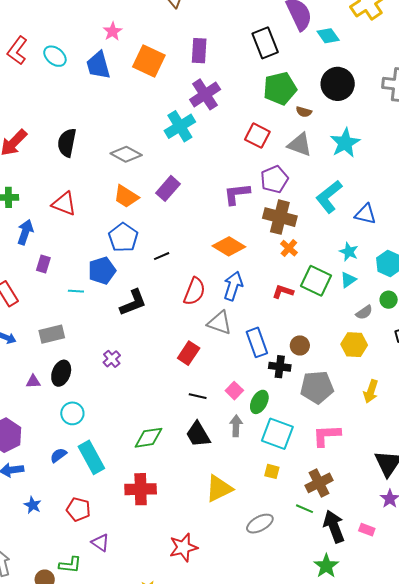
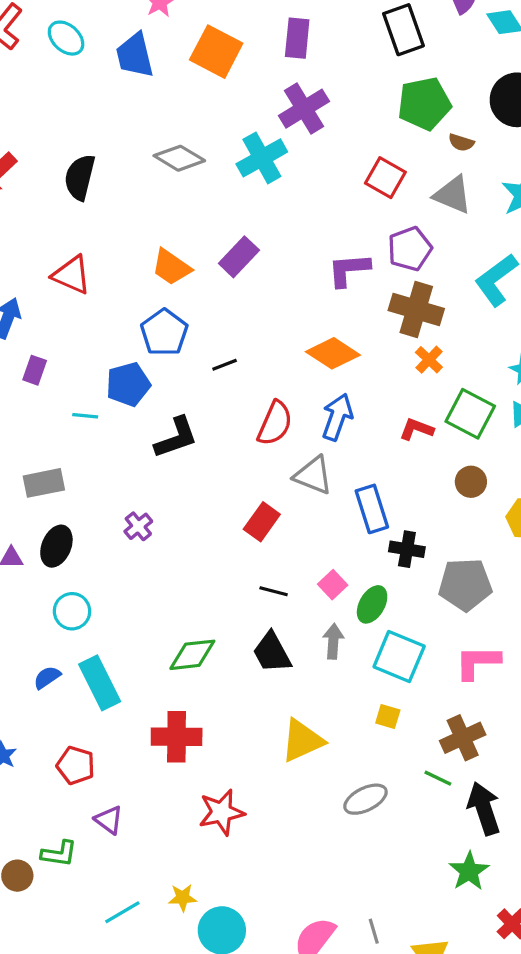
gray diamond: (126, 154) -> (179, 158), moved
brown circle: (300, 345) -> (471, 482), moved
red star: (183, 547) -> (221, 812), moved

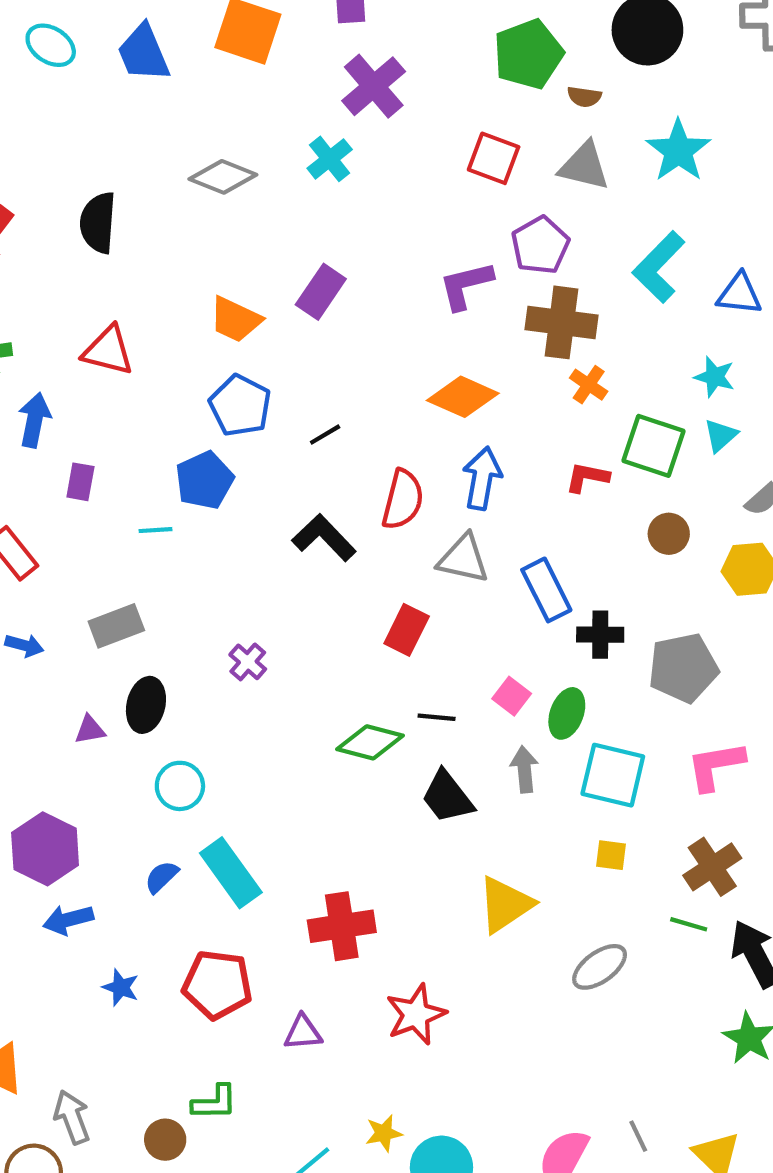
cyan cross: (262, 158) -> (330, 159), size x0.7
black L-shape: (176, 438) -> (324, 538), moved, turned -105
green diamond: (192, 655) -> (370, 742), moved, turned 30
red pentagon: (76, 765) -> (217, 985), size x1.4
purple triangle: (109, 820) -> (303, 1033), moved, turned -32

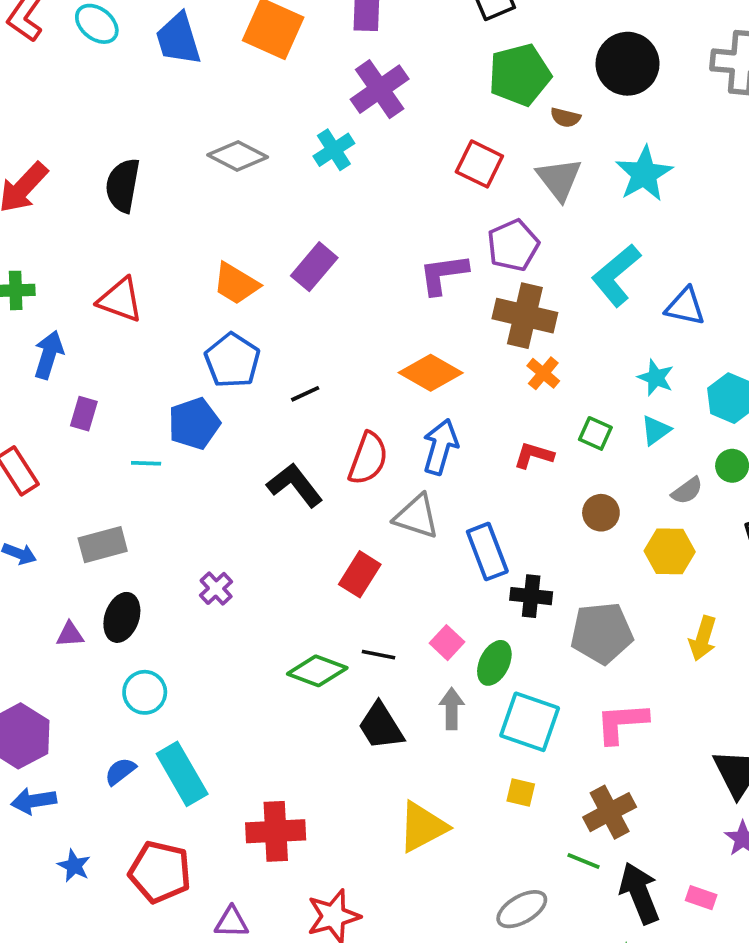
gray triangle: (584, 166) -> (559, 179), turned 33
green square: (654, 446) -> (595, 433), size x0.6
gray ellipse: (600, 967) -> (522, 909), moved

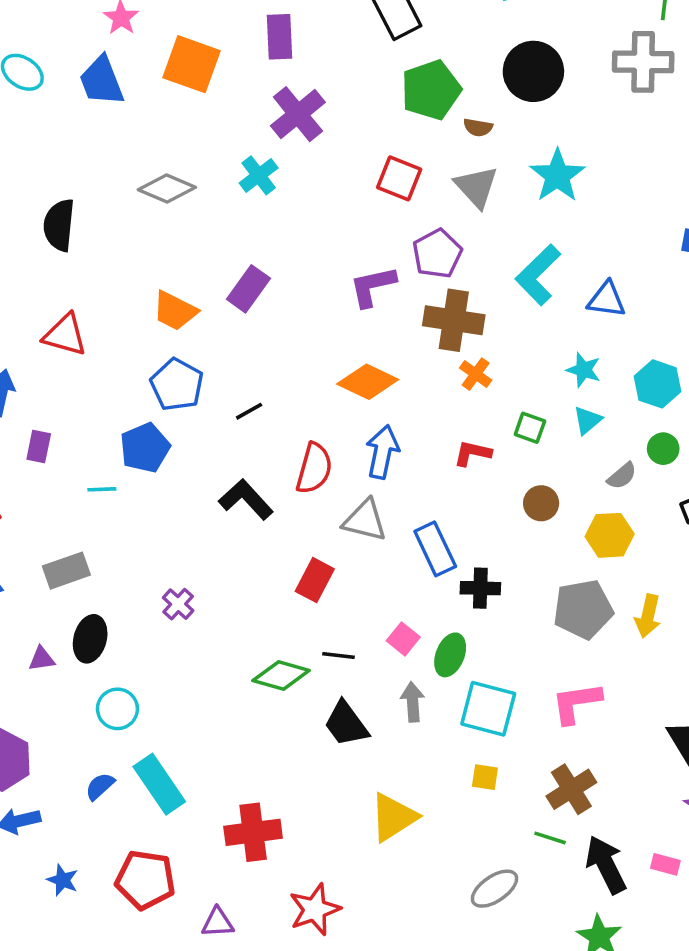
gray pentagon: (602, 633) -> (583, 609), moved

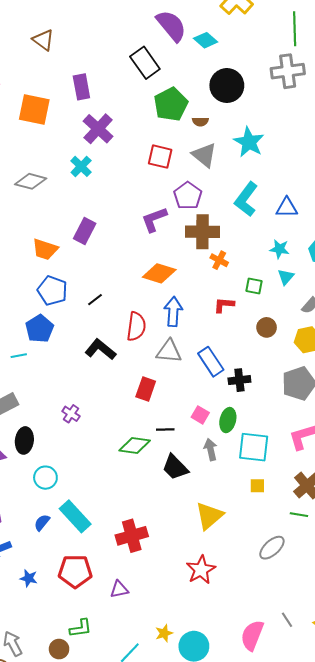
red star: (315, 909) -> (201, 570), moved

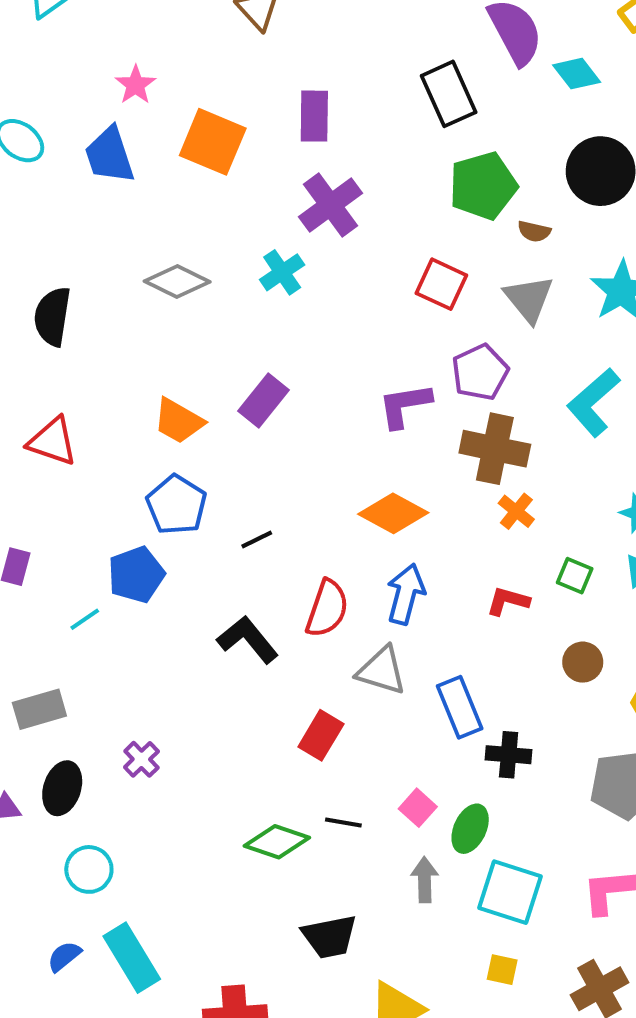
cyan line: (19, 356) -> (85, 619), turned -35
purple cross: (71, 414) -> (141, 759), moved
black trapezoid: (175, 467) -> (330, 937), moved, turned -68

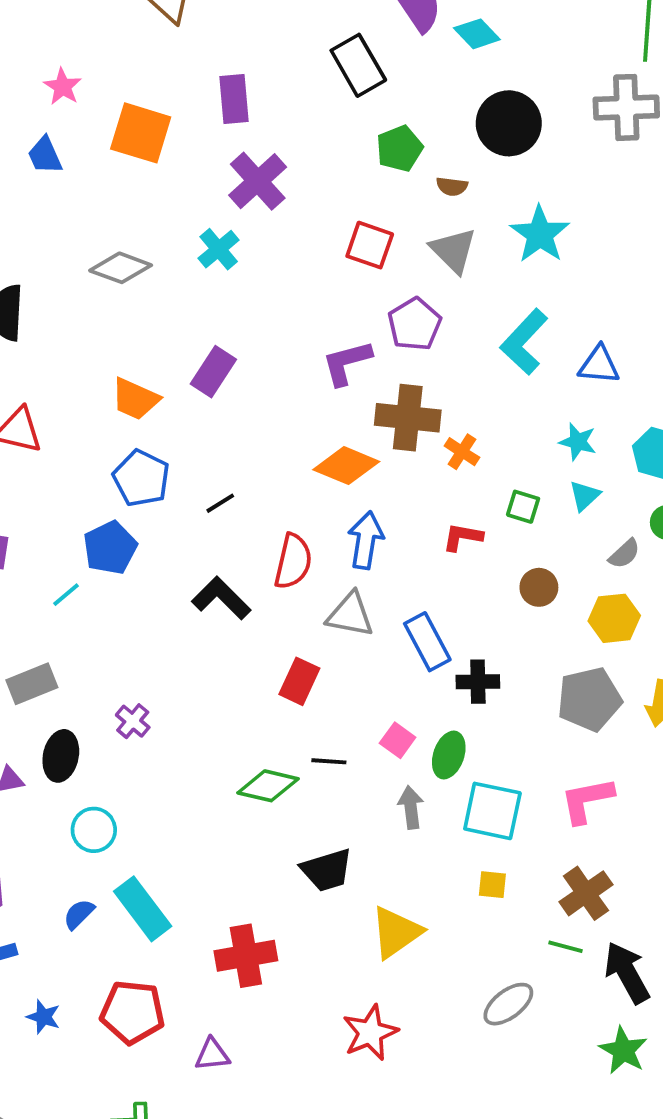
blue trapezoid: (110, 155) -> (45, 155), size x0.7
green pentagon: (483, 186) -> (400, 148), size x0.7
brown cross: (495, 449) -> (408, 418), moved

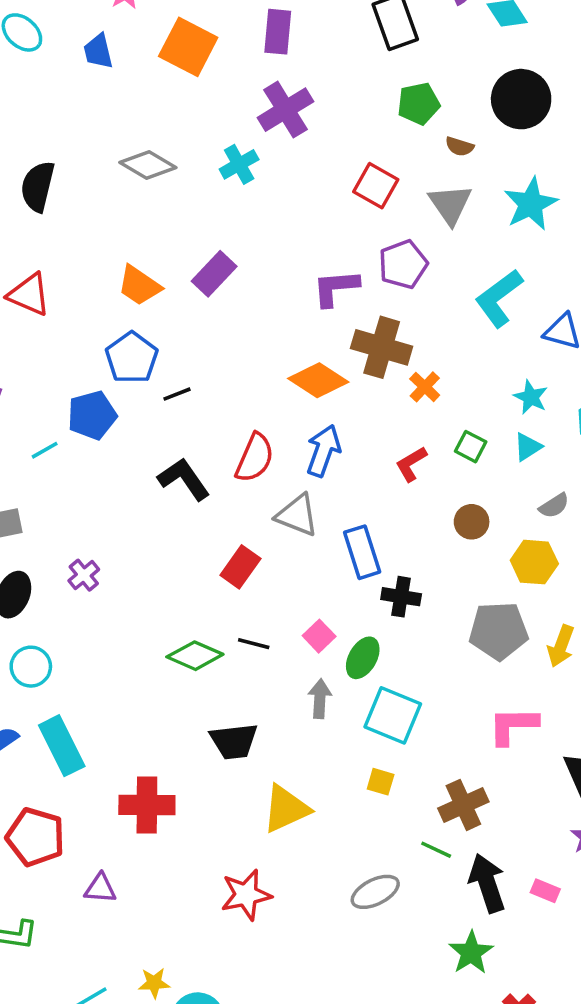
black line: (220, 503) -> (177, 394), moved
red L-shape: (463, 537) -> (411, 464), turned -51
pink L-shape: (587, 800) -> (513, 726), moved

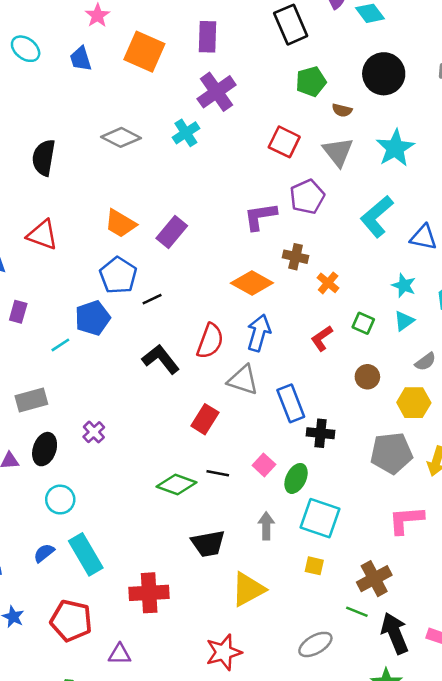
purple rectangle: (214, 274) -> (172, 232), moved
brown cross: (382, 347) -> (296, 257), size x0.6
gray arrow: (320, 699) -> (266, 526), moved

